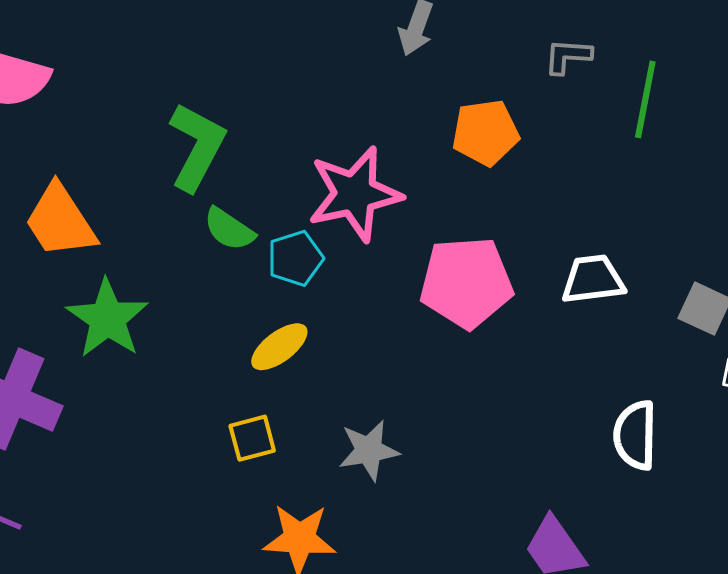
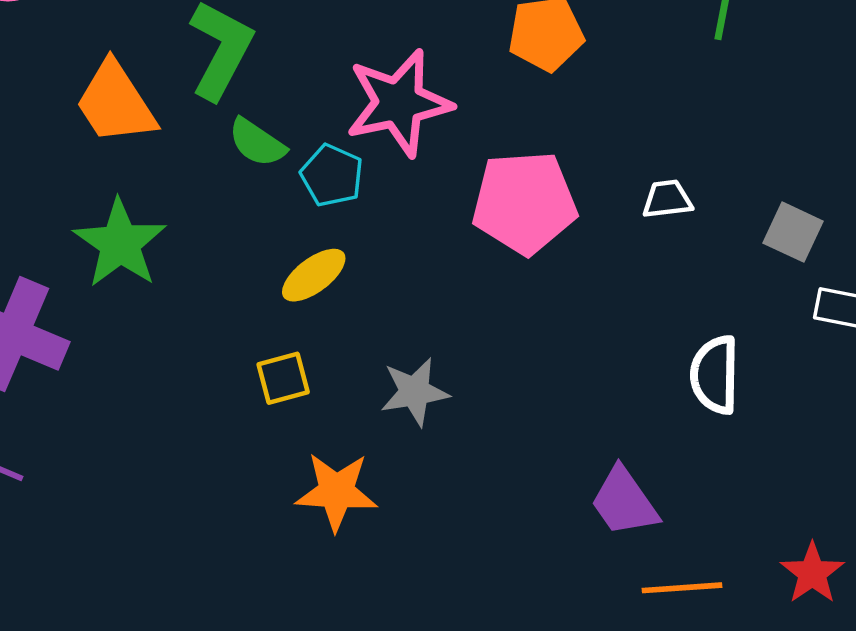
orange trapezoid: (60, 221) -> (115, 103), moved
cyan pentagon: (295, 258) -> (332, 175), turned -30
white trapezoid: (593, 279) -> (667, 199), size x0.7

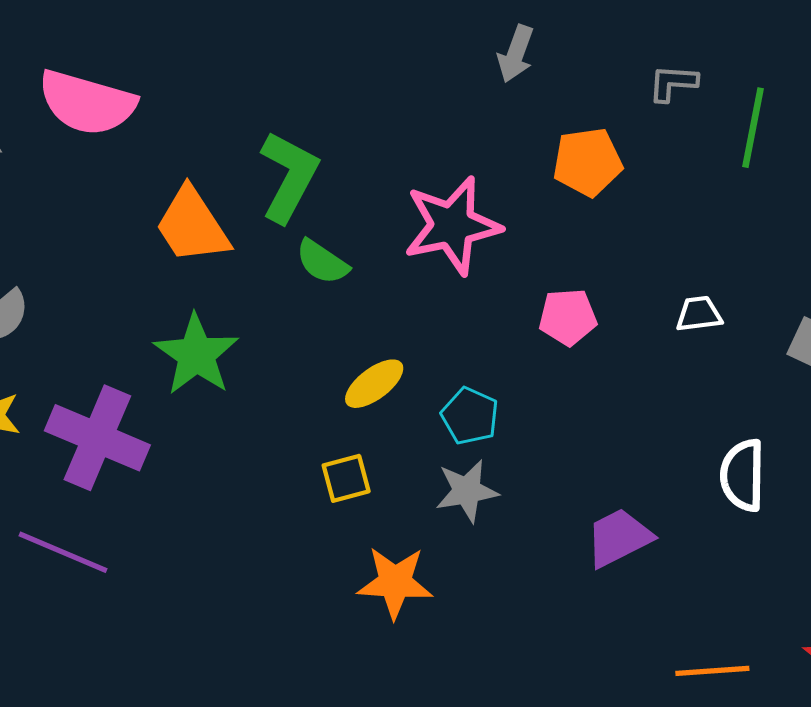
cyan pentagon: (332, 175) -> (470, 416), moved
pink pentagon: (524, 203) -> (568, 317), size x0.6
purple trapezoid: (624, 502) -> (619, 538), moved, turned 98

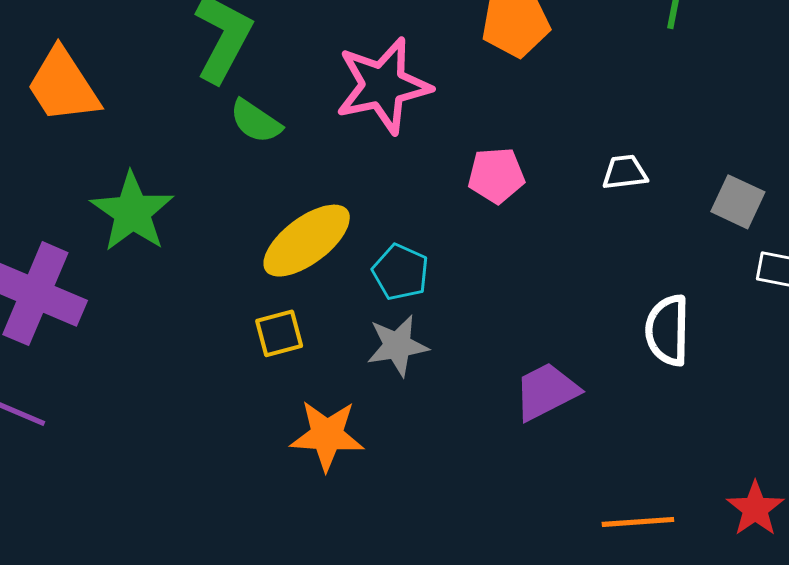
orange trapezoid: (192, 225) -> (63, 86), moved
yellow ellipse: (374, 384) -> (307, 241), size x1.5

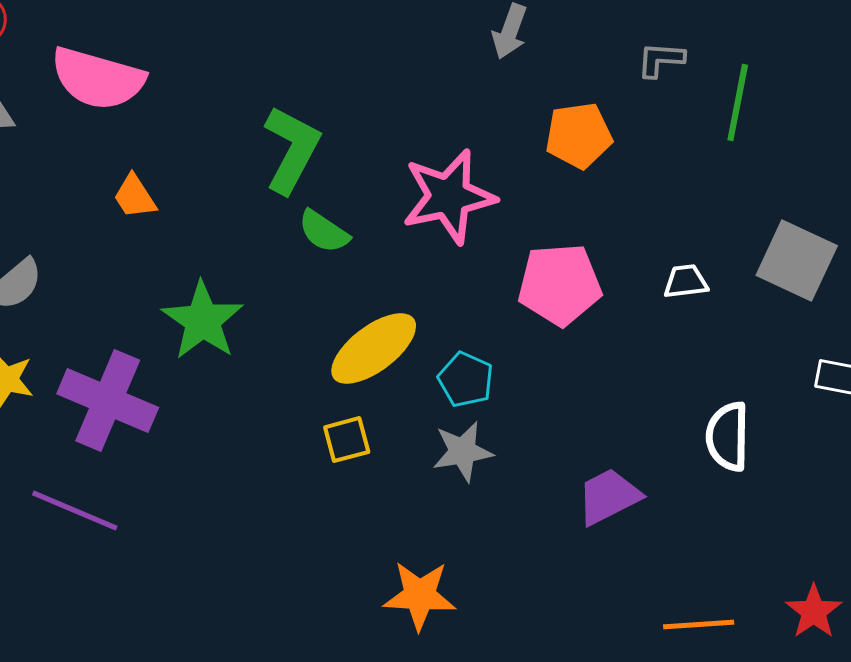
orange trapezoid: (63, 86) -> (135, 197), size x0.6
pink pentagon: (496, 175) -> (560, 285), size x1.5
gray square: (738, 202) -> (797, 261), moved, size x1.5
orange star: (327, 435) -> (420, 596), moved

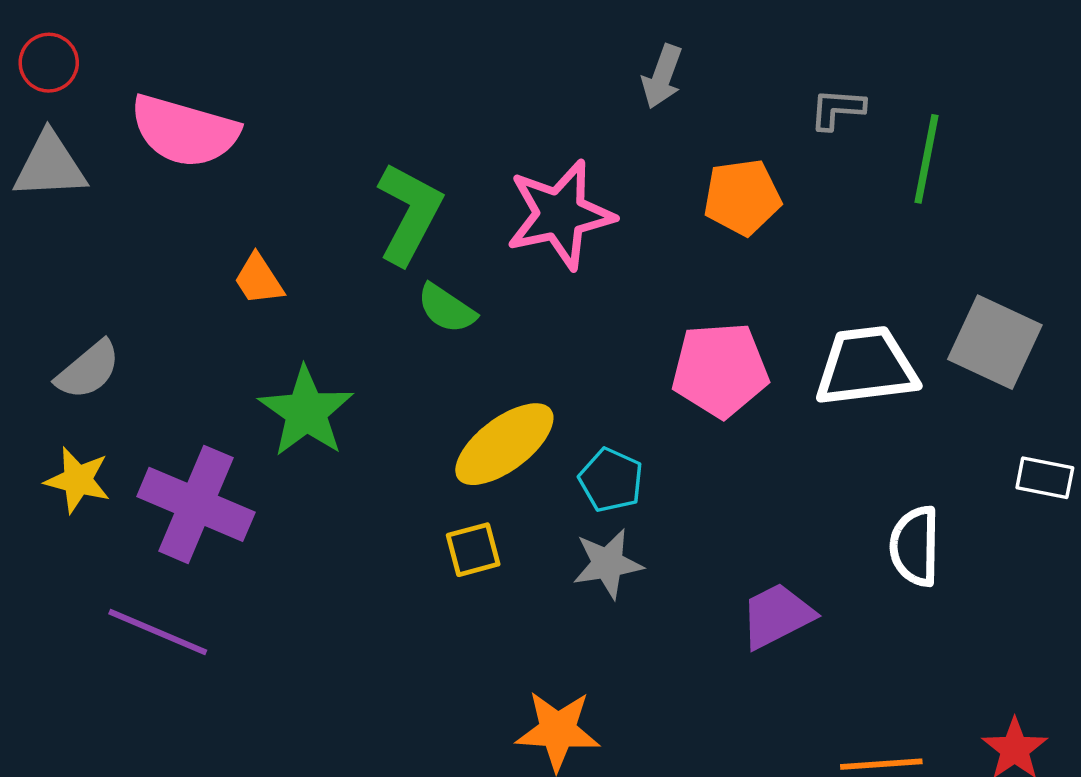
orange trapezoid: (135, 197) -> (259, 279), moved
pink star: (449, 197) -> (560, 215), moved
white trapezoid: (686, 282) -> (866, 366), size x2.0

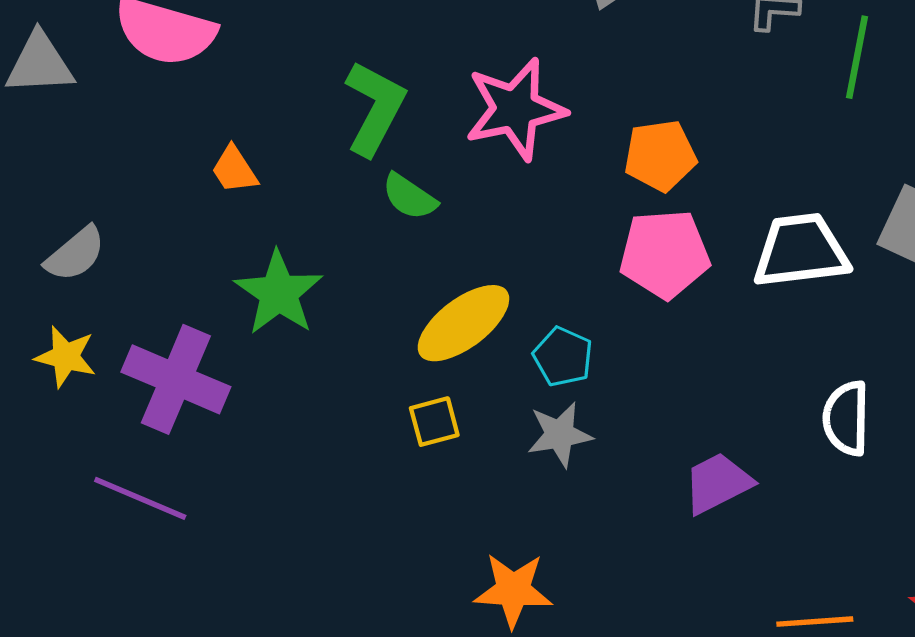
orange pentagon: (742, 197) -> (660, 156), moved

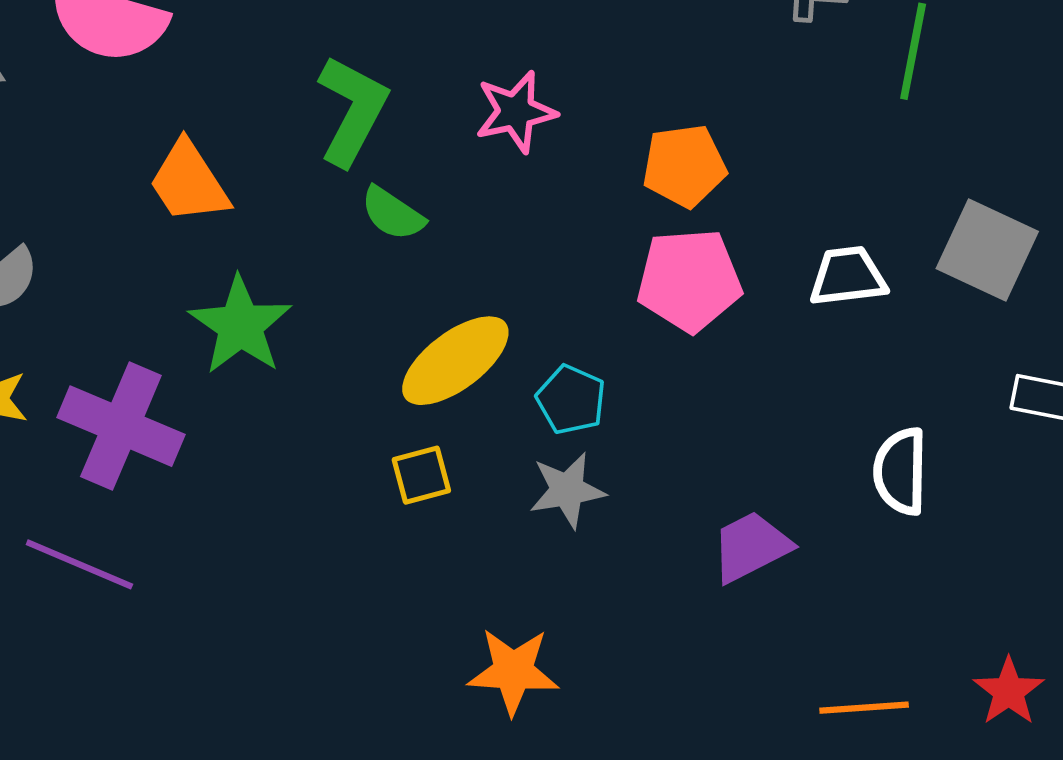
pink star: (515, 109) -> (516, 112), size x0.7
orange trapezoid: (234, 170) -> (189, 182), size x1.5
white trapezoid: (801, 251) -> (848, 276), size x0.7

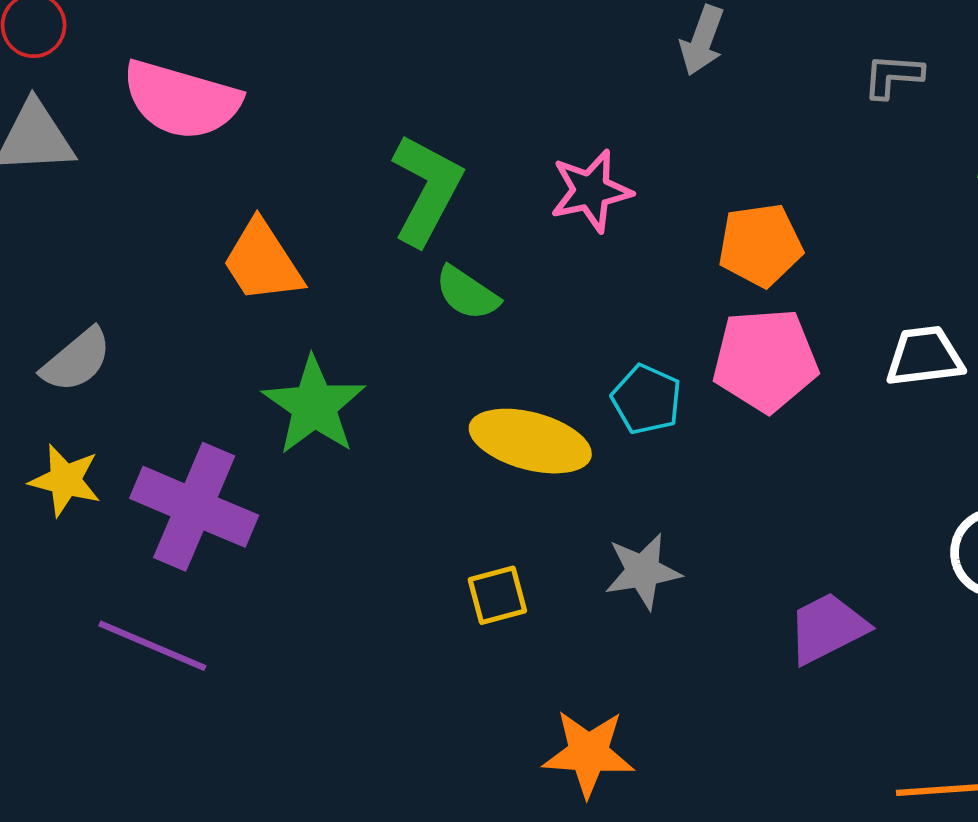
yellow ellipse: (455, 361) -> (530, 441), turned 52
cyan pentagon: (571, 400) -> (647, 399), moved
yellow square: (421, 475) -> (497, 595), moved

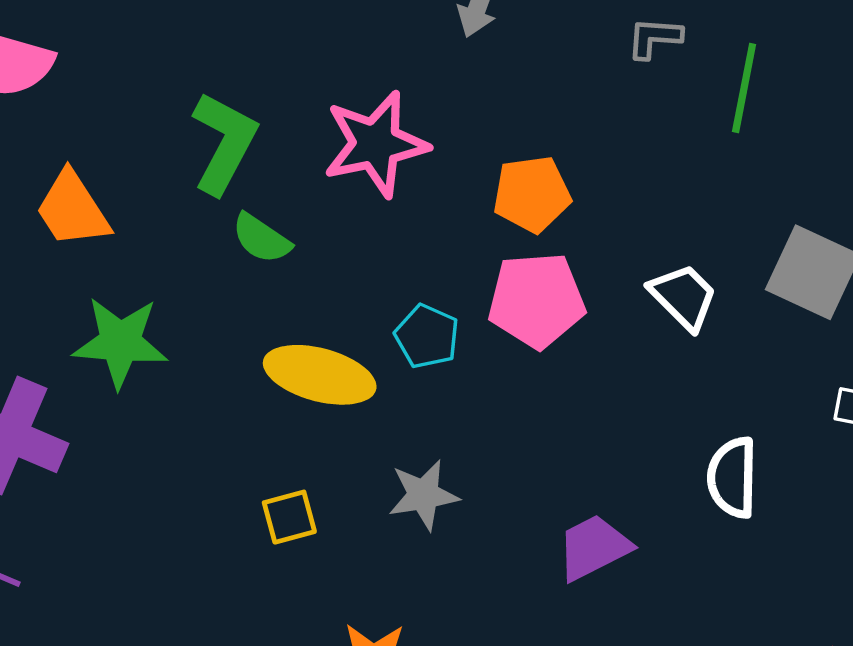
pink star: (591, 191) -> (376, 144), size x1.4
white trapezoid: (925, 356) -> (683, 297), turned 52
green star: (314, 406) -> (120, 342), turned -30

